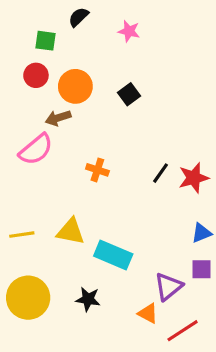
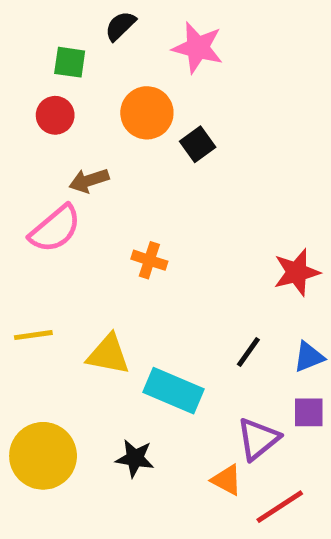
pink star: (129, 31) -> (198, 48), size x1.5
orange circle: (75, 86) -> (147, 113), moved
black line: (161, 173) -> (248, 352), moved
yellow line: (22, 235) -> (33, 335), moved

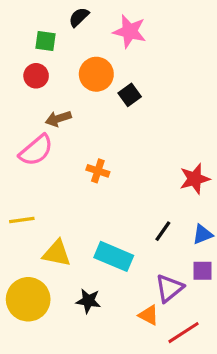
yellow triangle: (108, 354) -> (57, 253), moved

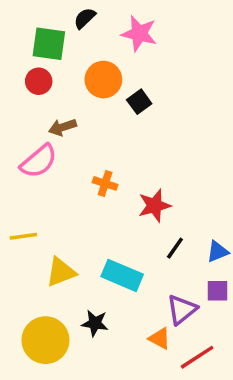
green square: (46, 41) -> (49, 44), size x1.5
red star: (195, 179) -> (155, 206), moved
yellow triangle: (57, 253) -> (61, 272), turned -32
yellow circle: (28, 299) -> (45, 340), moved

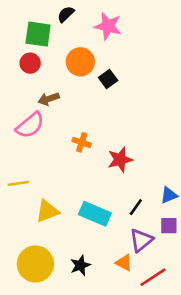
black line: (175, 248) -> (136, 207), moved
black star: (95, 323) -> (80, 265), moved, turned -30

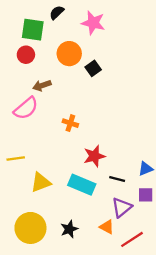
red star: (120, 160) -> (94, 156), moved
black line: (136, 207) -> (117, 179), turned 70

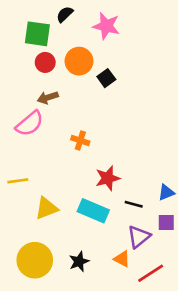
red circle: (26, 55) -> (45, 62), moved

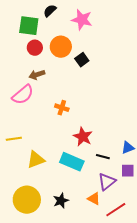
red star: (108, 178) -> (83, 137), turned -30

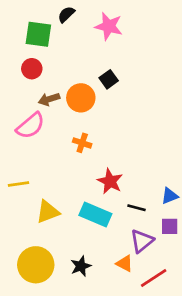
orange circle: (61, 47) -> (81, 98), moved
red circle: (35, 48) -> (32, 69), moved

